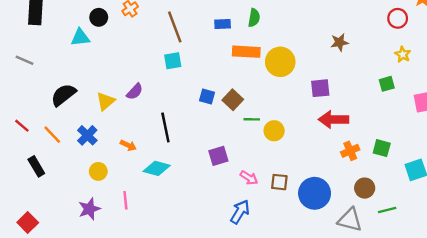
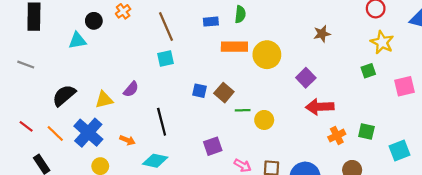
yellow star: (403, 54) -> (382, 42), size x1.5
purple square: (320, 88) -> (306, 78), turned -36
yellow triangle: (106, 101) -> (104, 100), turned 30
blue cross: (87, 135) -> (88, 133), size x1.5

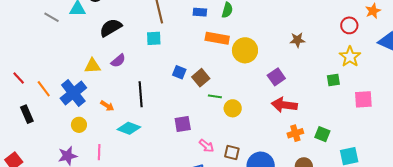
gray line: (26, 65) -> (51, 17), moved
black semicircle: (64, 95) -> (111, 28), moved

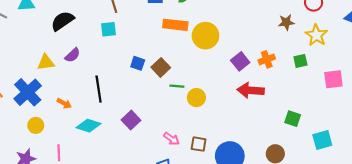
brown star: (297, 40) -> (286, 22), moved
purple square: (183, 124) -> (131, 120), moved, turned -30
orange cross: (295, 133) -> (267, 59), moved

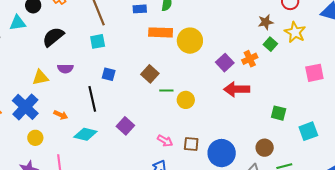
purple semicircle: (73, 55) -> (65, 69), turned 49
green square: (300, 61) -> (270, 44), moved, turned -32
blue square: (138, 63) -> (109, 74), moved

